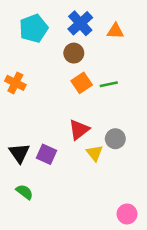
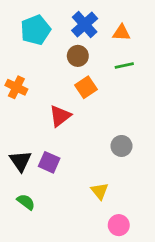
green line: (109, 84) -> (124, 65), moved
red triangle: (79, 130) -> (60, 116), moved
yellow triangle: (95, 153) -> (100, 191), moved
pink circle: (127, 214) -> (119, 225), moved

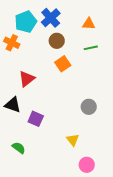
blue cross: (85, 24) -> (51, 18), moved
orange cross: (16, 87) -> (12, 43), moved
red triangle: (60, 116) -> (27, 79), moved
black triangle: (20, 161) -> (13, 105), moved, turned -36

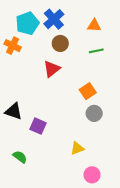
orange square: (63, 64) -> (88, 91), moved
red triangle: (27, 79) -> (52, 69), moved
yellow triangle: (73, 140) -> (77, 148), turned 48

